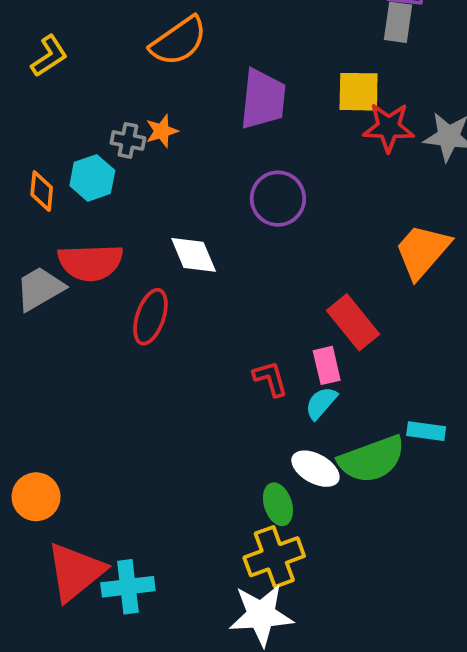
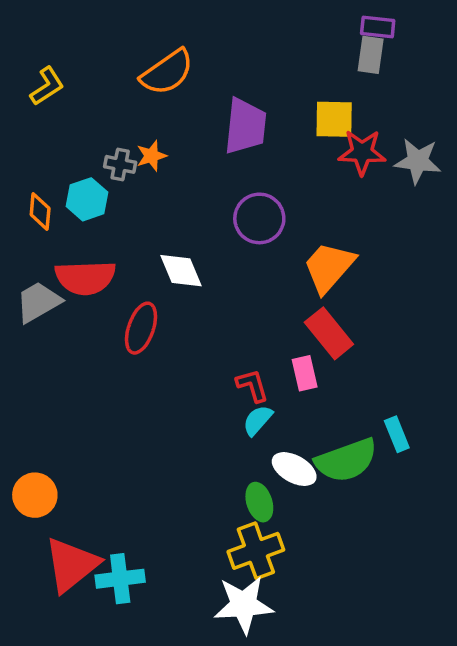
orange trapezoid: (422, 251) -> (329, 267), moved
cyan semicircle: (321, 403) -> (258, 420), moved
cyan rectangle: (426, 431) -> (397, 434), turned 60

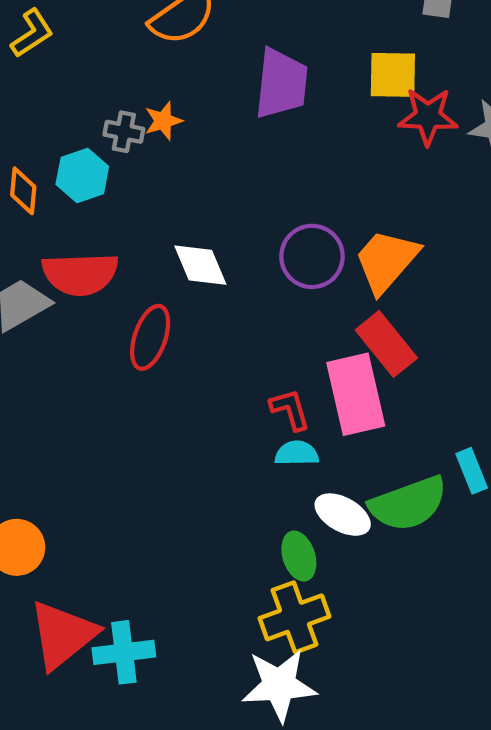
purple circle: (259, 218) -> (312, 256), moved
pink rectangle: (305, 373) -> (356, 394), size x1.8
cyan semicircle: (258, 420) -> (297, 453), turned 48

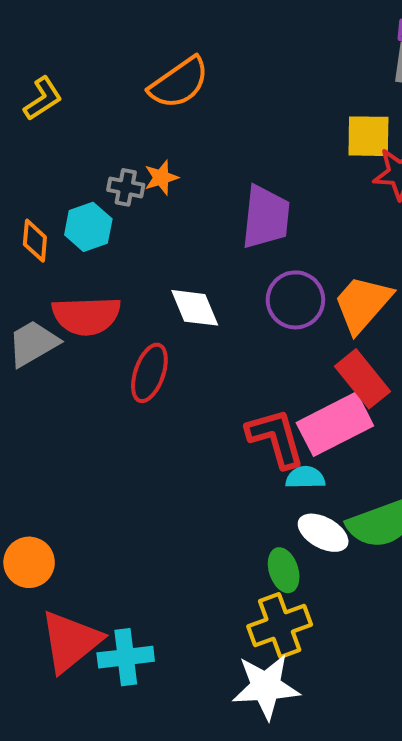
purple trapezoid: (281, 84) -> (266, 217), moved
pink rectangle: (356, 394) -> (335, 424), turned 76
red L-shape: (290, 410) -> (276, 438), size x1.6
cyan semicircle: (297, 453) -> (305, 477), moved

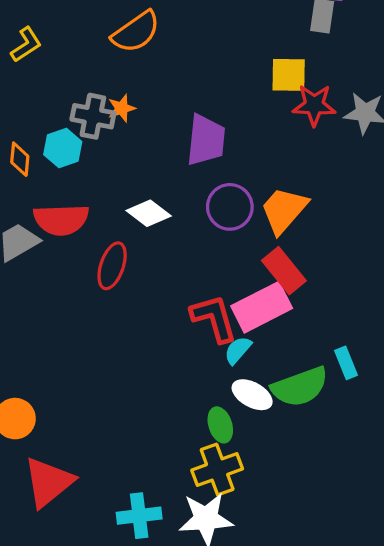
gray cross: (126, 187) -> (93, 116), size x1.5
white diamond: (195, 308) -> (149, 213), turned -30
cyan semicircle: (305, 477) -> (238, 350), turned -48
cyan cross: (126, 657) -> (139, 516), moved

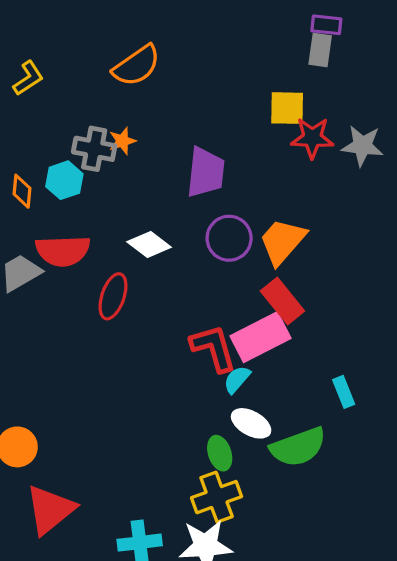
green semicircle: (300, 387) -> (298, 447), moved

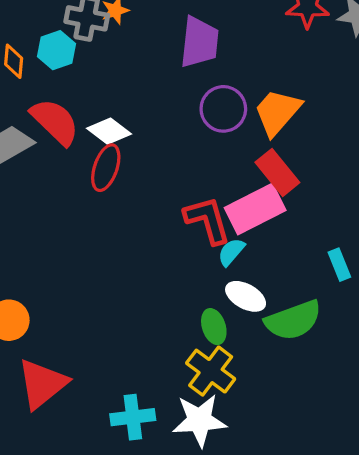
white diamond: (149, 245) -> (109, 131), moved
red semicircle: (63, 251) -> (55, 122), turned -134
yellow cross: (217, 497) -> (211, 371), turned -33

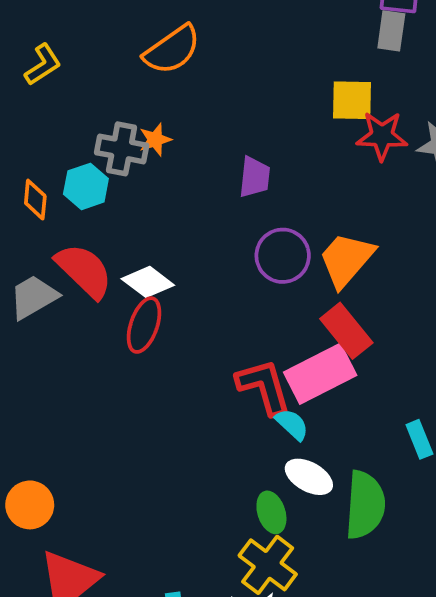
purple trapezoid: (200, 42) -> (255, 177), size x0.7
cyan semicircle: (231, 252) -> (292, 424), turned 92
green semicircle: (293, 320) -> (365, 505), turned -66

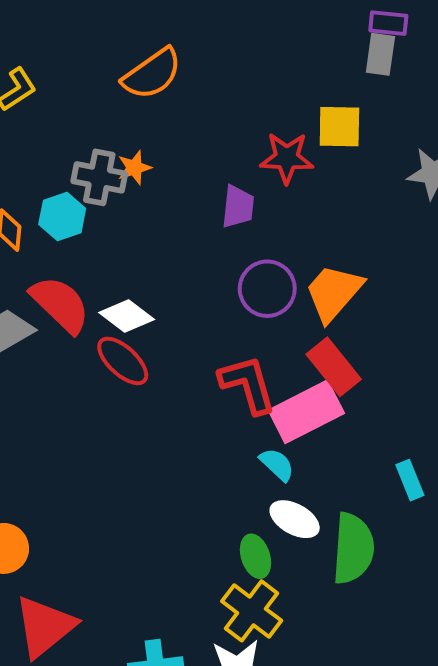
red star: (382, 136) -> (287, 158), moved
red ellipse: (144, 325) -> (123, 361), turned -66
red L-shape: (264, 387) -> (248, 384), moved

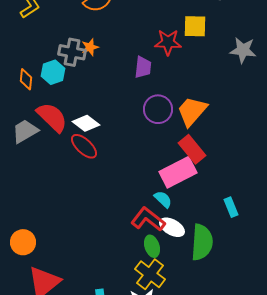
red L-shape: (248, 384) -> (148, 219), moved, turned -36

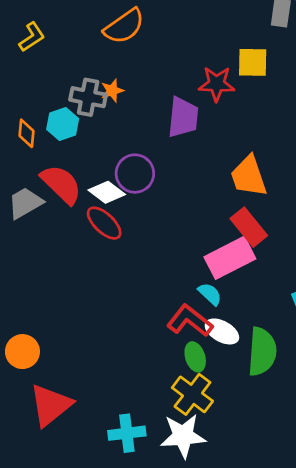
purple trapezoid: (143, 67) -> (183, 117), size x1.4
purple circle: (158, 109) -> (135, 174), moved
orange trapezoid: (192, 111) -> (249, 176), turned -60

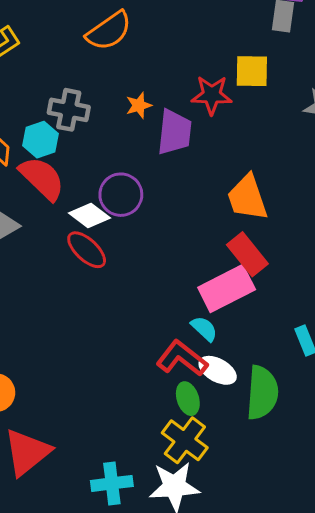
orange star: (112, 91) -> (139, 105), moved
red semicircle: (61, 184) -> (42, 178), moved

